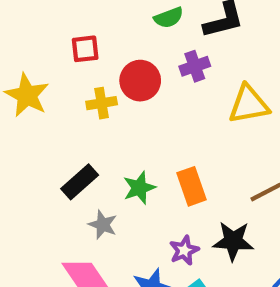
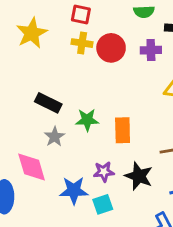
yellow cross: (102, 103) -> (82, 43), moved
black rectangle: (80, 182) -> (48, 103), turned 50

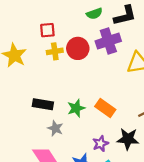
purple cross: (151, 50) -> (108, 41), size x1.5
orange rectangle: (123, 130) -> (105, 108), turned -36

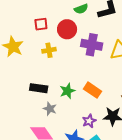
purple cross: (108, 41) -> (92, 45), moved, turned 30
red circle: (78, 48) -> (67, 29), moved
yellow cross: (55, 51) -> (49, 50), moved

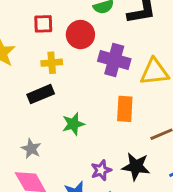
black rectangle: (39, 88) -> (41, 94), moved, turned -36
orange rectangle: (93, 90) -> (125, 109), moved, turned 54
gray star: (50, 109) -> (31, 149), moved

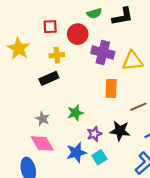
green star: (73, 124) -> (75, 113), moved

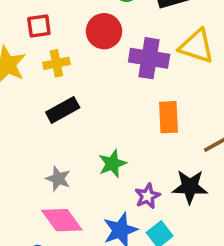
red square: (50, 27) -> (39, 26), moved
yellow cross: (57, 55) -> (56, 63), moved
yellow triangle: (133, 61) -> (196, 46), moved, turned 30

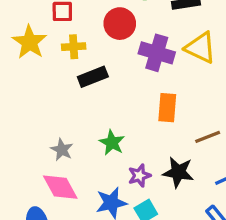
black rectangle: (63, 110) -> (93, 77), moved
green star: (112, 164) -> (112, 143), turned -30

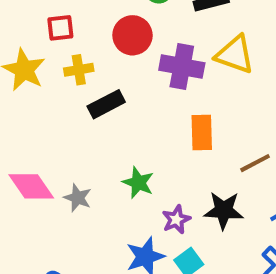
pink diamond: (60, 187) -> (31, 186), moved

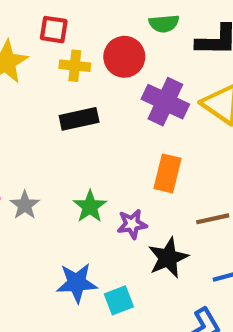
yellow cross: (79, 70) -> (75, 66), moved
black star: (224, 210) -> (168, 258), turned 30
purple star: (176, 220) -> (132, 224), moved

